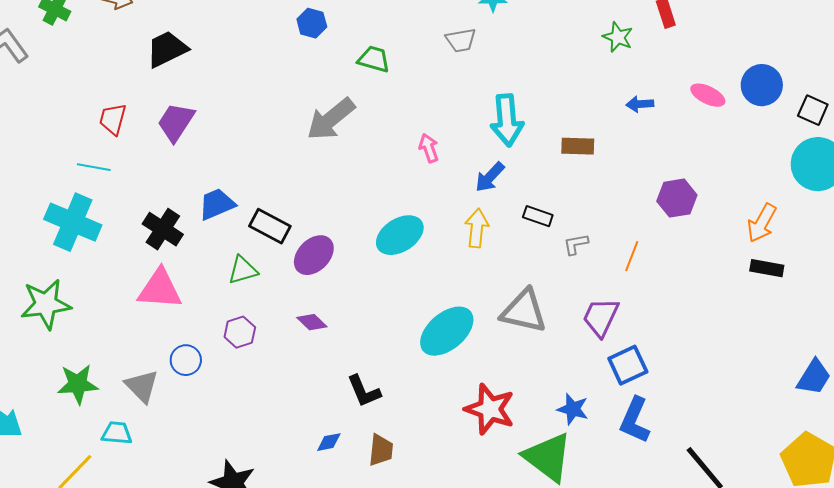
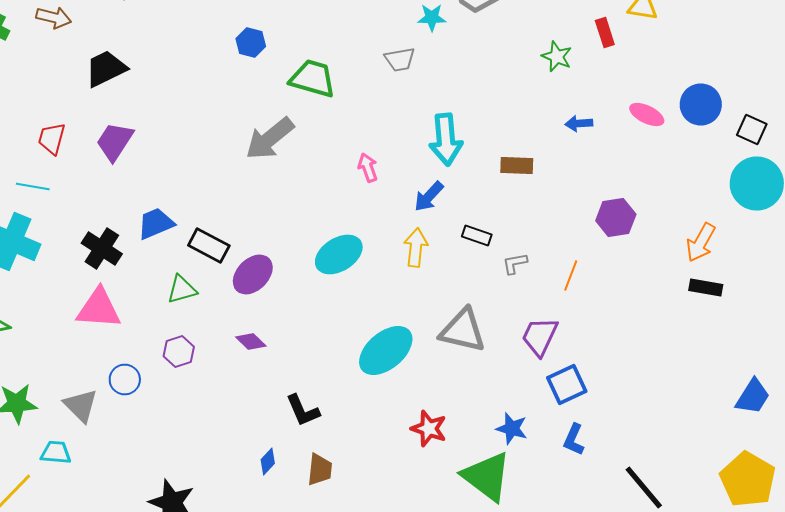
green trapezoid: (374, 59) -> (313, 78), size x1.4
red star: (490, 409) -> (429, 428), size x0.7
blue L-shape: (635, 420) -> (574, 440), size x0.7
blue diamond: (329, 442) -> (268, 462), turned -36

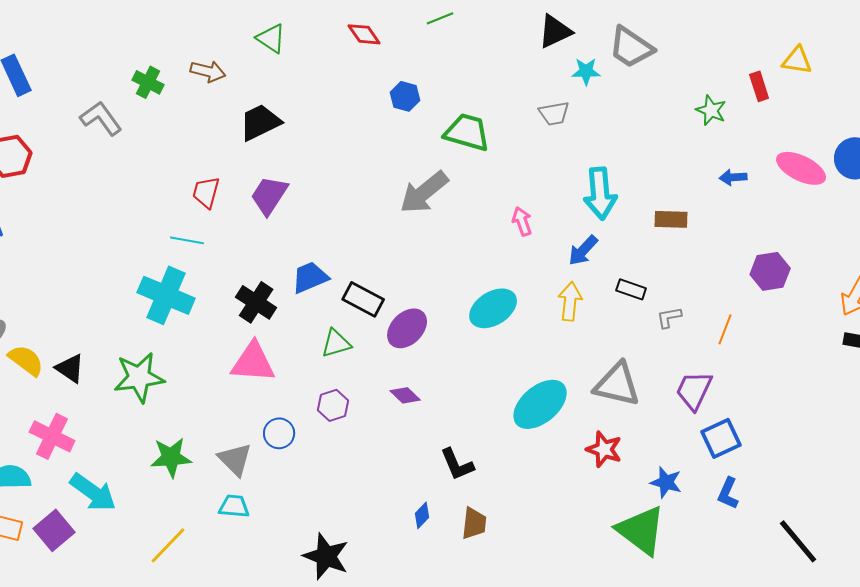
pink ellipse: (647, 114) -> (801, 168), size x1.4
red star: (429, 428) -> (604, 449), moved
cyan trapezoid: (56, 452) -> (234, 506), moved

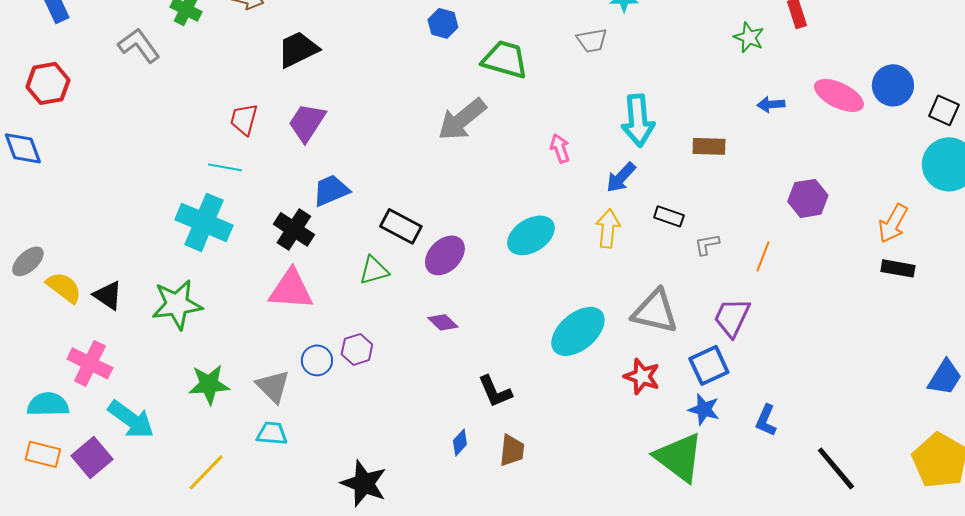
blue trapezoid: (310, 277) -> (331, 190), moved
purple hexagon: (333, 405) -> (357, 349), moved
blue square: (721, 438) -> (709, 365), moved

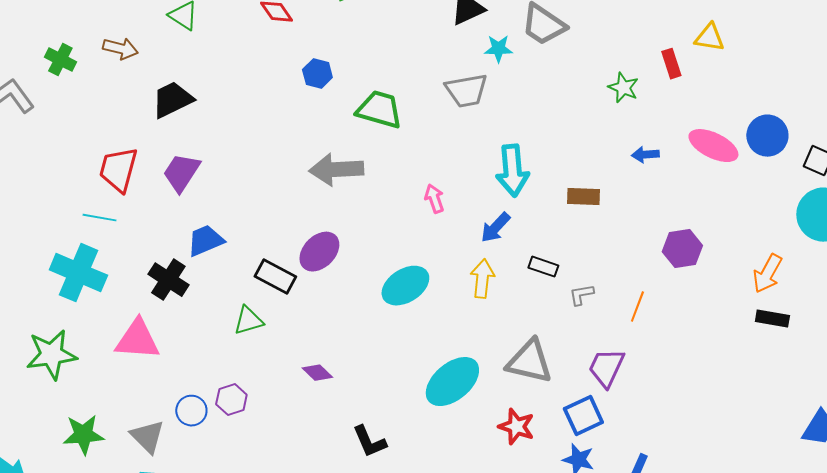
gray trapezoid: (592, 40) -> (466, 91), size x1.4
red trapezoid: (244, 119) -> (118, 170), size x1.4
gray arrow: (462, 119) -> (336, 170), turned 36
purple ellipse: (445, 255) -> (319, 252), moved
pink triangle: (291, 289) -> (137, 340), moved

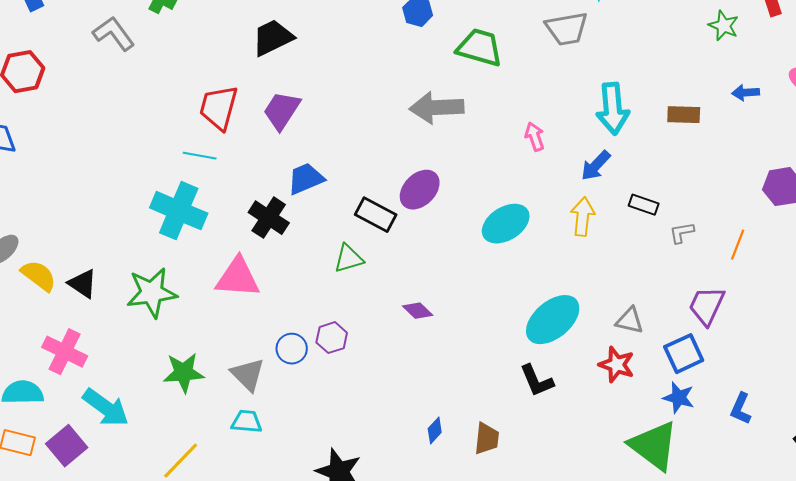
brown rectangle: (583, 197) -> (684, 115), moved
gray triangle: (529, 362) -> (630, 321), moved, size x0.6
black L-shape: (369, 442) -> (537, 381), moved

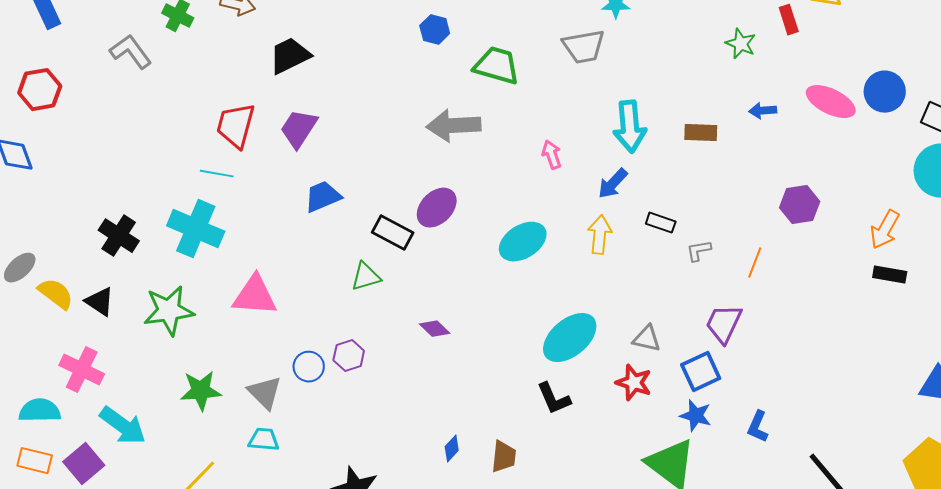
black cross: (269, 218) -> (119, 236), moved

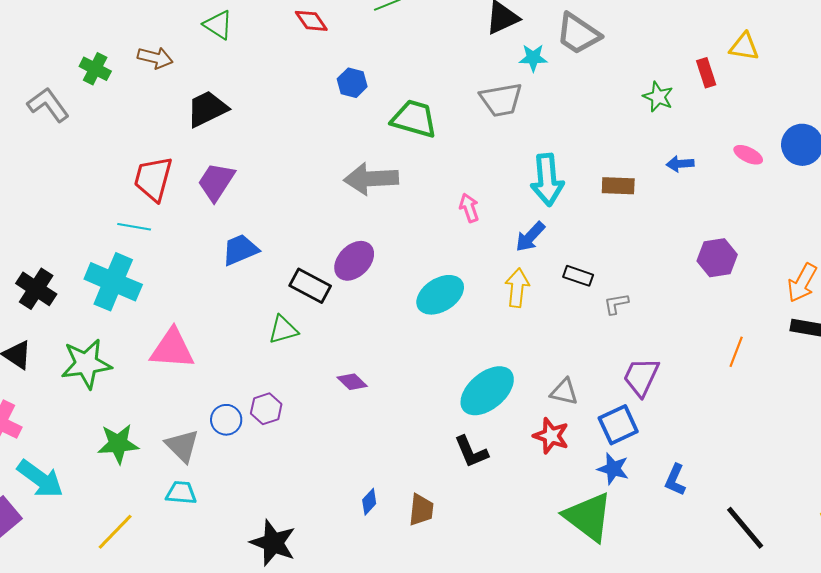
pink ellipse: (831, 102) -> (748, 155), size x0.6
orange line: (755, 263) -> (736, 352), moved

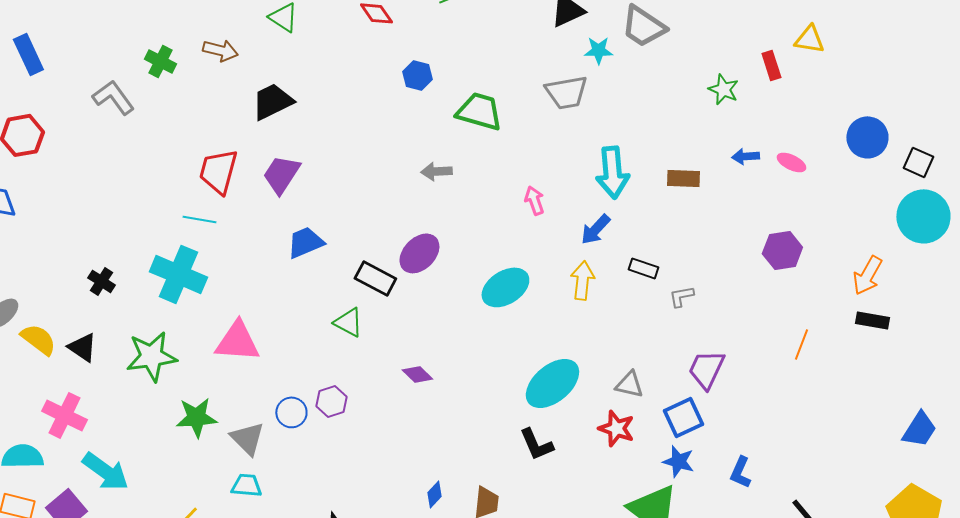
pink ellipse: (748, 155) -> (791, 162), moved
gray arrow: (371, 179) -> (436, 171), size x0.6
black cross: (36, 289) -> (101, 281), size x0.7
green triangle: (283, 330) -> (348, 322), turned 44
green star: (118, 444) -> (196, 417), moved

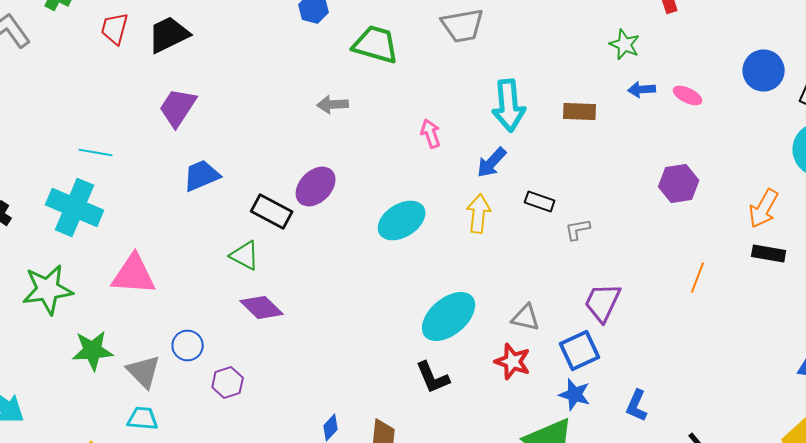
green star: (723, 89) -> (625, 44), moved
red trapezoid: (218, 171) -> (115, 28), moved, size x0.7
purple diamond: (417, 374) -> (262, 308), moved, size x1.4
purple hexagon: (331, 401) -> (228, 382), moved

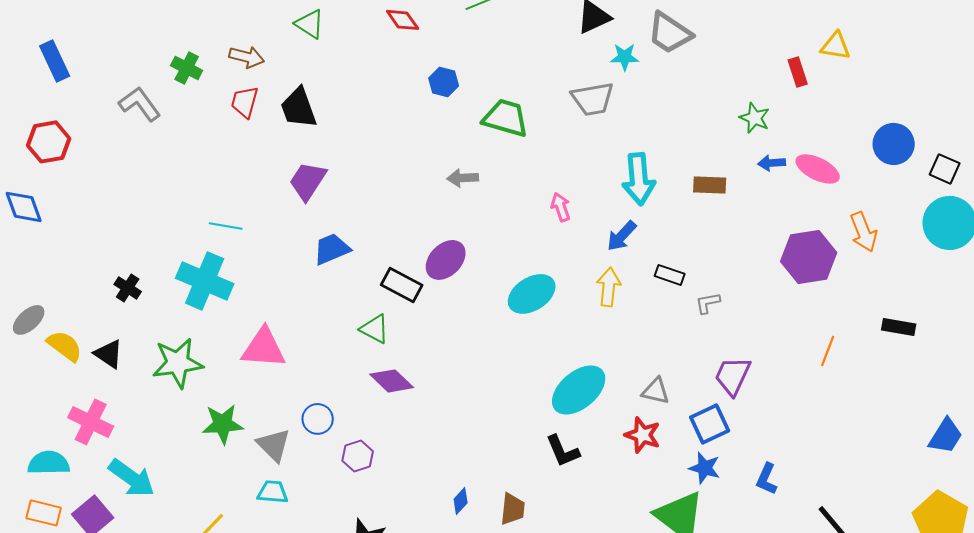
black trapezoid: (169, 34) -> (299, 108), turned -84
pink ellipse: (688, 96) -> (818, 169), size x1.5
purple hexagon: (679, 184) -> (809, 257), size x1.4
orange arrow: (764, 208) -> (864, 232), moved, turned -51

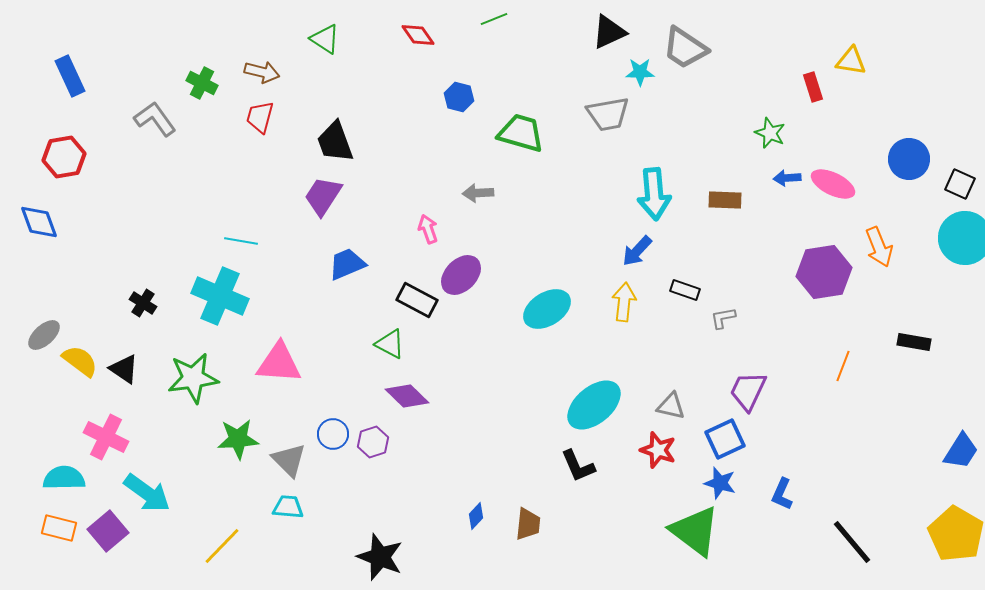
black trapezoid: (299, 108) -> (335, 142), moved
pink arrow: (561, 207) -> (428, 229), moved
purple hexagon: (358, 456) -> (373, 442), moved

